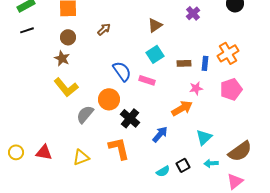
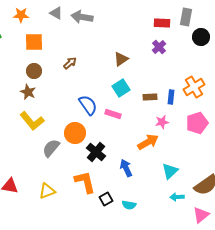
blue arrow: (160, 134) -> (126, 168), turned -66
black square: (183, 165) -> (106, 199), moved
cyan semicircle: (163, 171) -> (129, 205), turned 40

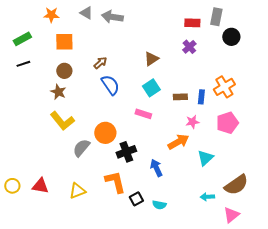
blue semicircle: (88, 105) -> (110, 85), moved
black cross: (96, 152) -> (126, 152), turned 30
cyan triangle: (170, 171) -> (205, 158), moved

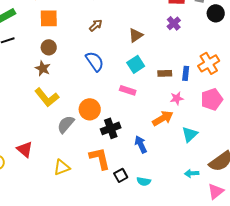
brown arrow: (100, 63) -> (96, 25), moved
red triangle: (40, 186) -> (25, 149), moved, turned 30

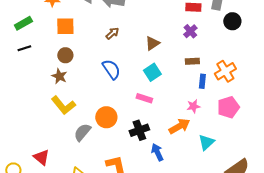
brown rectangle: (165, 73) -> (192, 61), moved
black cross: (111, 128) -> (139, 130), moved

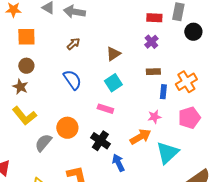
black cross: (139, 130) -> (100, 141), turned -36
cyan triangle: (206, 142) -> (167, 153), size x1.4

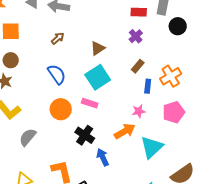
brown rectangle: (153, 72) -> (138, 66), turned -48
cyan square: (113, 83) -> (98, 77), size x1.4
orange circle: (67, 128) -> (61, 109), moved

